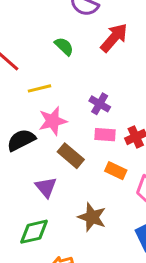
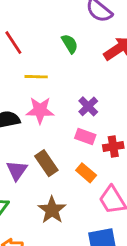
brown rectangle: (71, 156) -> (46, 163), moved

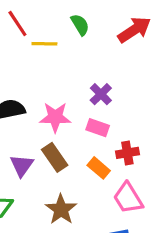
yellow line: (36, 77) -> (44, 44), moved
pink star: (40, 110) -> (55, 117), moved
red cross: (113, 146) -> (127, 153), moved

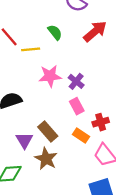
pink star: (55, 117) -> (50, 76), moved
pink rectangle: (98, 128) -> (77, 106), turned 49
brown star: (61, 209) -> (46, 159), moved

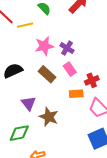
brown rectangle: (48, 132) -> (47, 74), moved
orange rectangle: (81, 136) -> (76, 94), turned -32

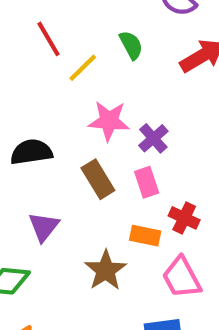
yellow line: (25, 25) -> (83, 68), turned -49
red cross: (92, 80) -> (184, 218), turned 32
brown star: (49, 117) -> (106, 270), moved

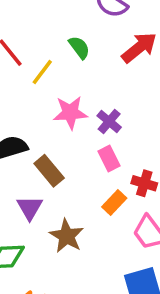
brown rectangle: (98, 179) -> (49, 171), moved
orange rectangle: (145, 236) -> (114, 203), turned -50
brown star: (106, 270) -> (67, 236), moved

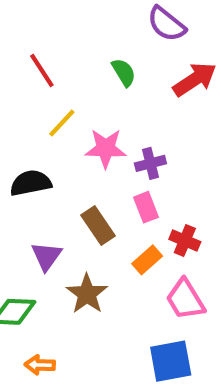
yellow line: (42, 72) -> (62, 123), moved
purple cross: (109, 121) -> (150, 163), turned 30
brown rectangle: (49, 171) -> (98, 226), moved

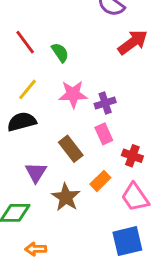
green semicircle: (124, 72) -> (60, 52), moved
yellow line: (62, 123) -> (28, 89), moved
orange rectangle: (147, 260) -> (100, 181), moved

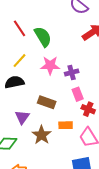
green semicircle: (60, 52) -> (43, 37), size x1.5
pink rectangle: (104, 134) -> (78, 94), moved
brown rectangle: (71, 149) -> (47, 102), turned -36
orange rectangle: (100, 181) -> (66, 125), turned 40

